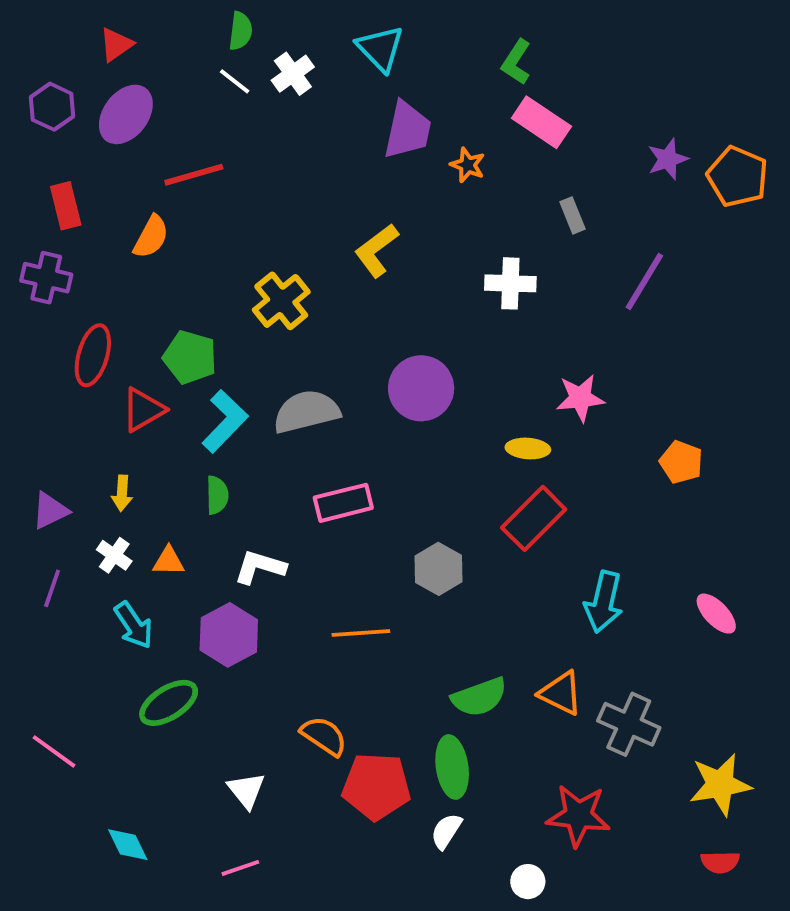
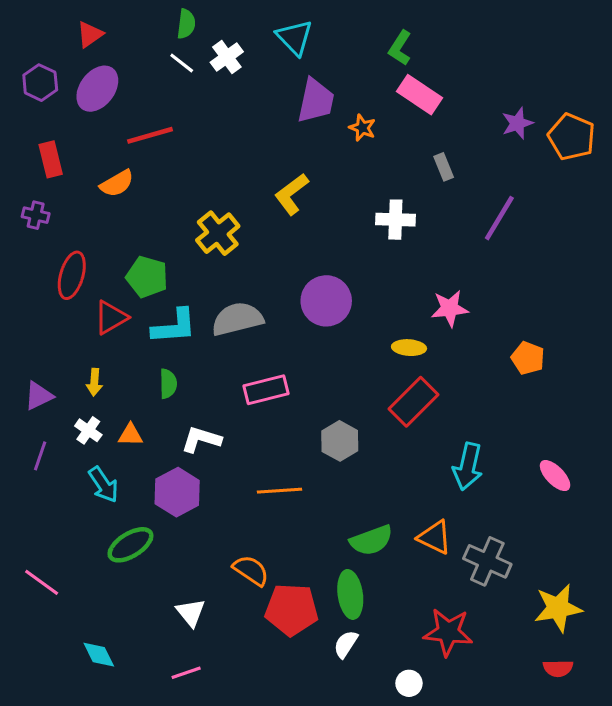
orange semicircle: (151, 237) -> (117, 183), turned 32
purple cross: (46, 278) -> (36, 215), size x0.7
cyan L-shape: (225, 421) -> (174, 326), turned 42

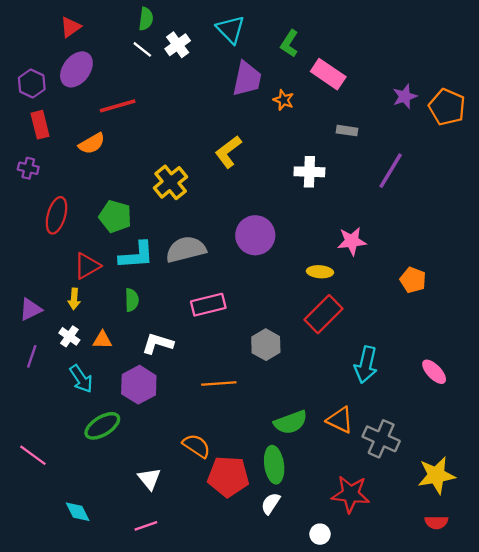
green L-shape: (400, 48) -> (289, 44), moved
purple hexagon: (40, 83) -> (32, 84), moved
gray rectangle: (444, 167) -> (347, 131), turned -60
red triangle: (111, 317) -> (87, 266), moved

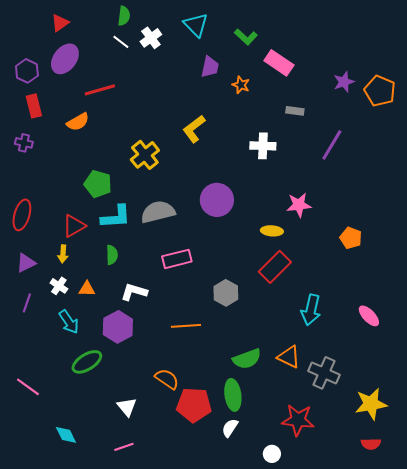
green L-shape: (289, 44) -> (246, 37), turned -80
purple trapezoid: (247, 79) -> (210, 67), size x0.7
red ellipse: (56, 215) -> (22, 215), moved

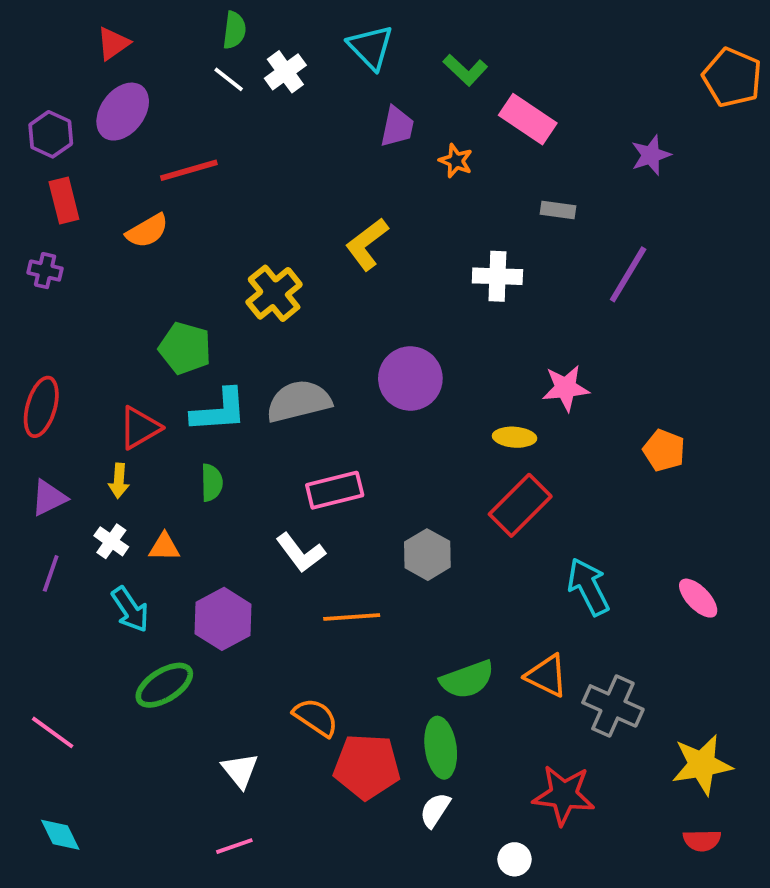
orange pentagon: (380, 91) -> (732, 77), moved
white L-shape: (134, 292) -> (301, 553), moved, turned -144
cyan arrow: (311, 310) -> (588, 587), turned 140
cyan diamond: (66, 435) -> (60, 835), moved

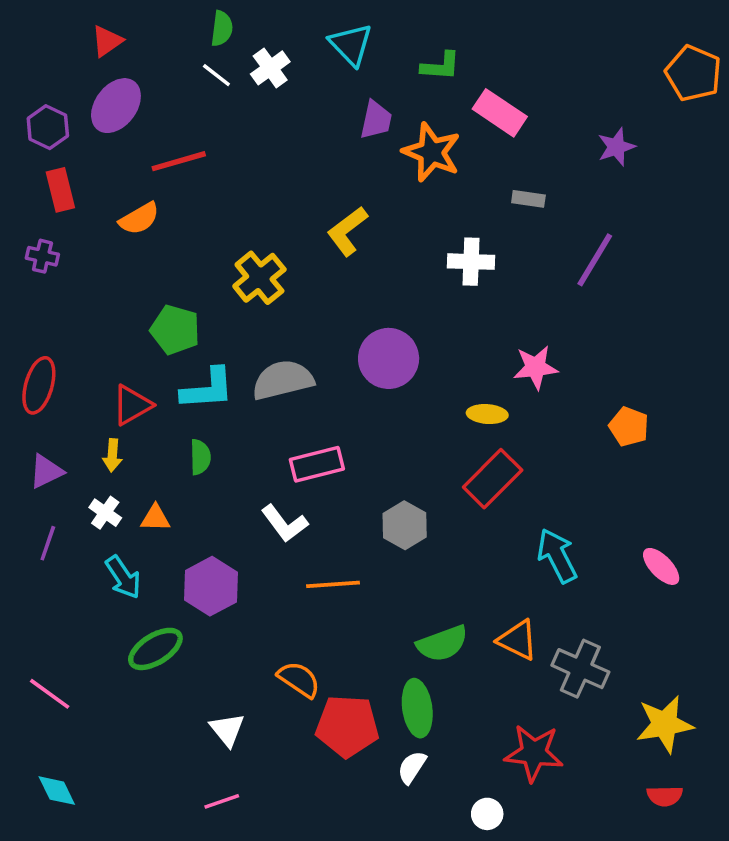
green L-shape: (465, 70) -> (441, 66), turned -39
orange star: (456, 161) -> (432, 152), size x1.8

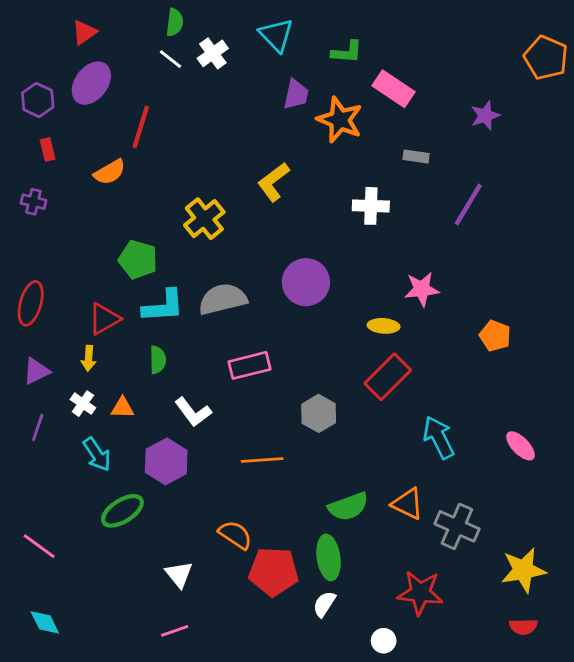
red line: (179, 161) -> (141, 127), turned -57
red rectangle: (60, 190) -> (48, 149), size x0.7
white L-shape: (285, 523) -> (193, 412), moved

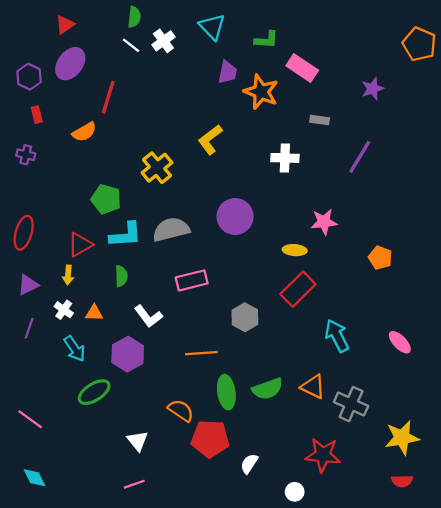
green ellipse: (329, 557) -> (226, 392), moved

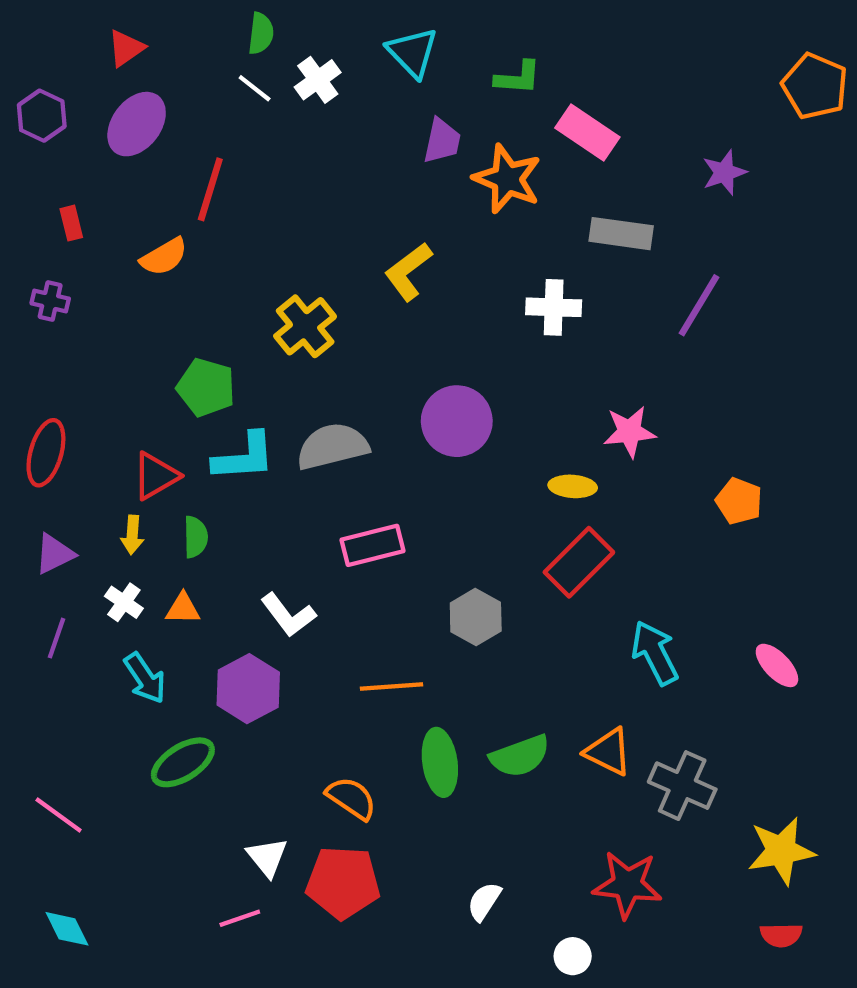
purple hexagon: (29, 77) -> (42, 116), moved
gray rectangle: (320, 120) -> (621, 234), size x1.6
green semicircle: (121, 276) -> (196, 537), moved
red pentagon: (210, 439) -> (343, 882), moved
pink line: (134, 484) -> (240, 918), moved

